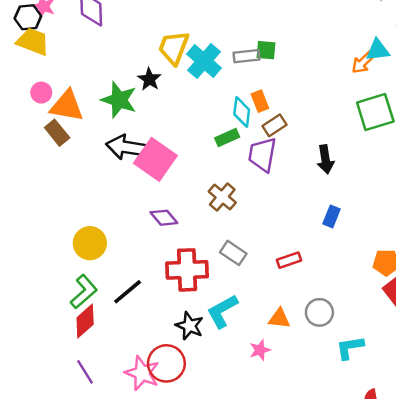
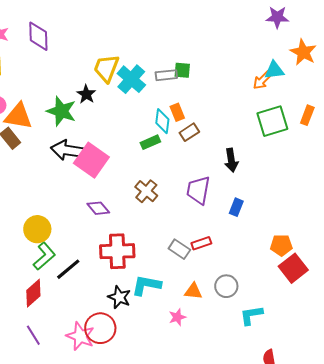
purple trapezoid: (262, 155) -> (198, 190), moved
gray rectangle: (233, 253) -> (179, 249), moved
green L-shape: (84, 292) -> (44, 256), moved
cyan L-shape: (222, 311) -> (146, 285), turned 40

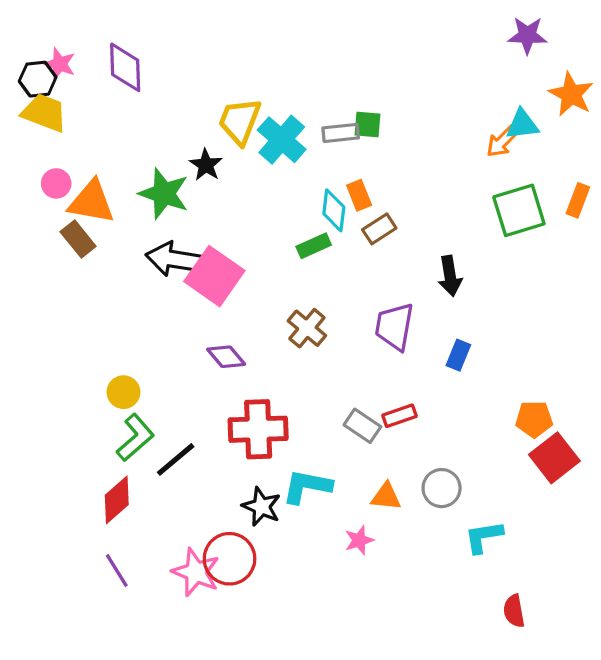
yellow circle: (37, 229) -> (123, 392), size x0.7

